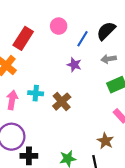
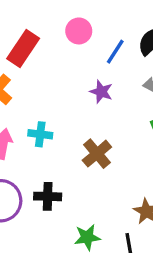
brown cross: (62, 102) -> (97, 154), moved
black cross: (29, 156) -> (48, 196), moved

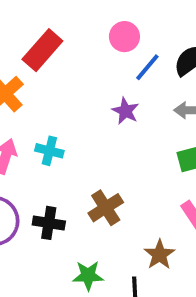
pink circle: (79, 31) -> (124, 37), moved
brown cross: (97, 154) -> (106, 208), moved

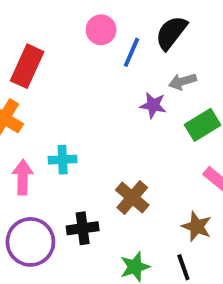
purple star: (125, 111) -> (153, 105), moved

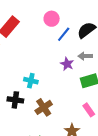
cyan cross: (63, 160) -> (31, 81), moved
black cross: (83, 228) -> (15, 100), moved

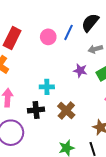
pink circle: (52, 19) -> (48, 37), moved
purple star: (67, 64) -> (80, 71), moved

